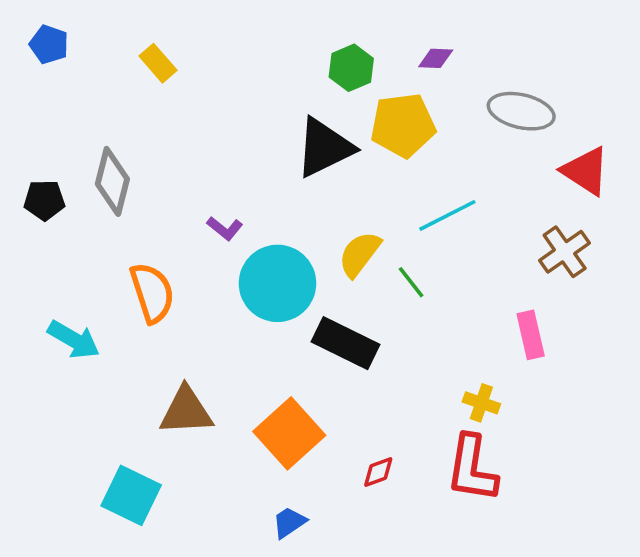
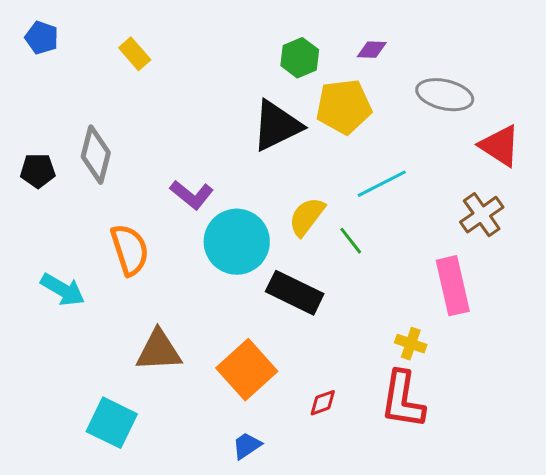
purple L-shape: (225, 228) -> (192, 195), size x1.4
pink rectangle: (531, 335) -> (453, 286), size x1.4

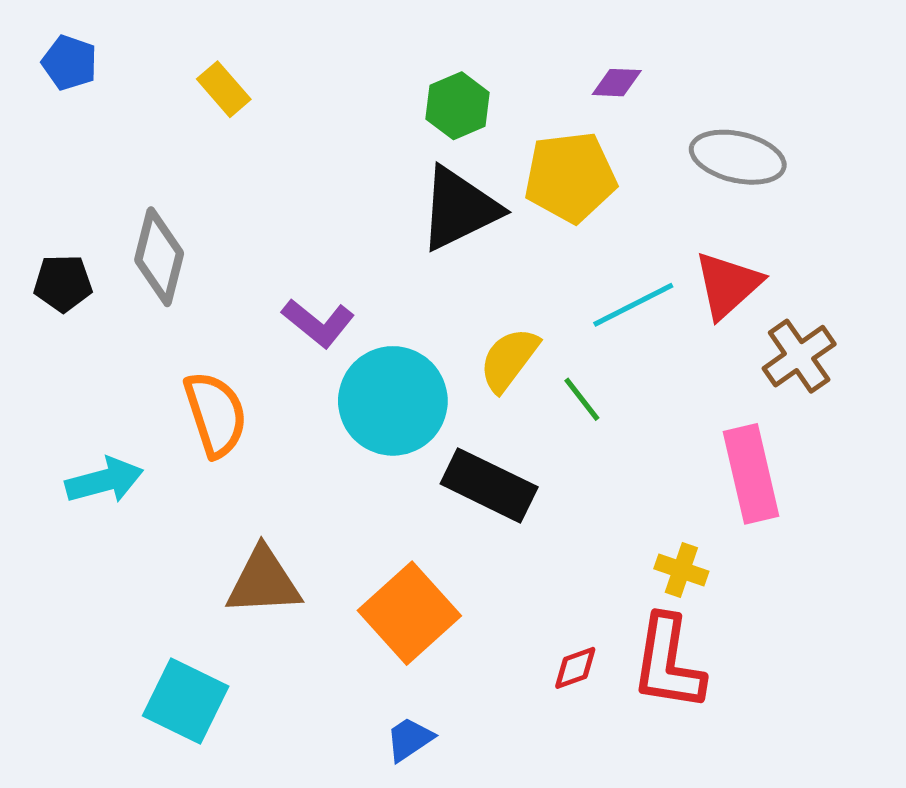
green hexagon: (300, 58) -> (458, 106), moved
red triangle: (500, 146) -> (728, 285), moved, turned 45
cyan arrow: (63, 290) -> (104, 480), turned -45
red diamond: (323, 403) -> (575, 668), moved

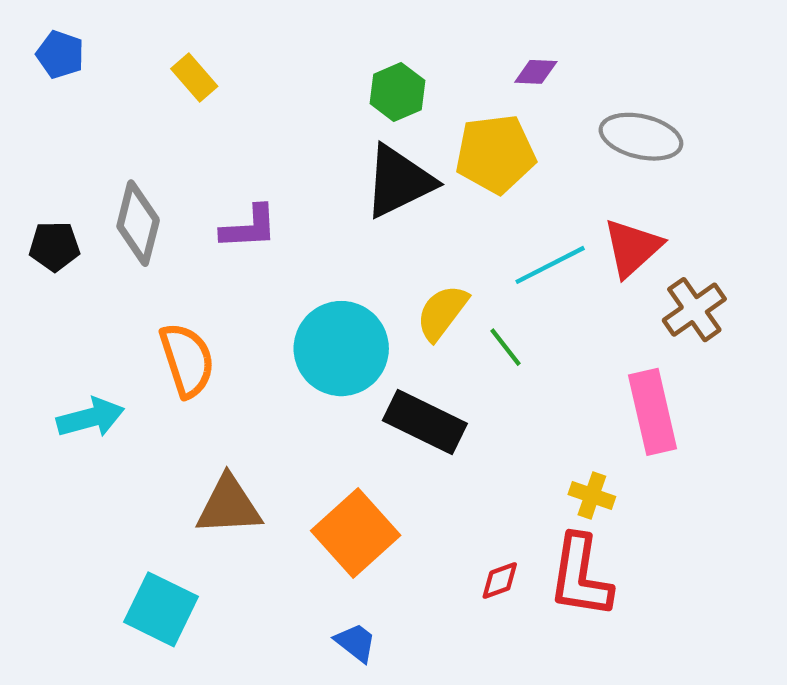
purple L-shape: (318, 323) -> (249, 227), moved, turned -42
blue trapezoid: (409, 739) -> (356, 642), turned 72

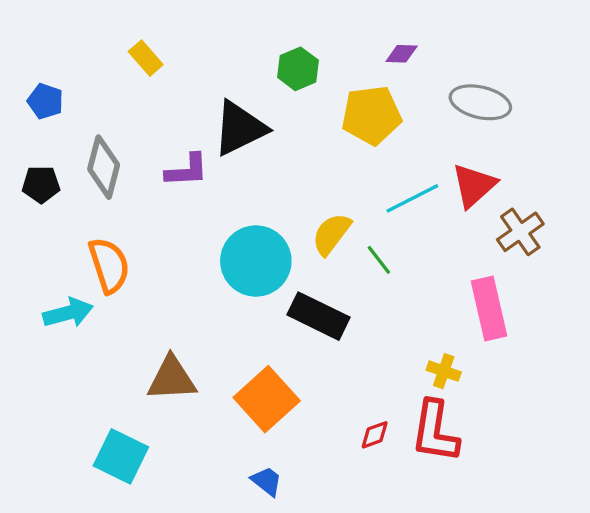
blue pentagon: (60, 55) -> (45, 101), moved
black triangle: (399, 181) -> (240, 128), moved
orange semicircle: (187, 360) -> (109, 265), moved

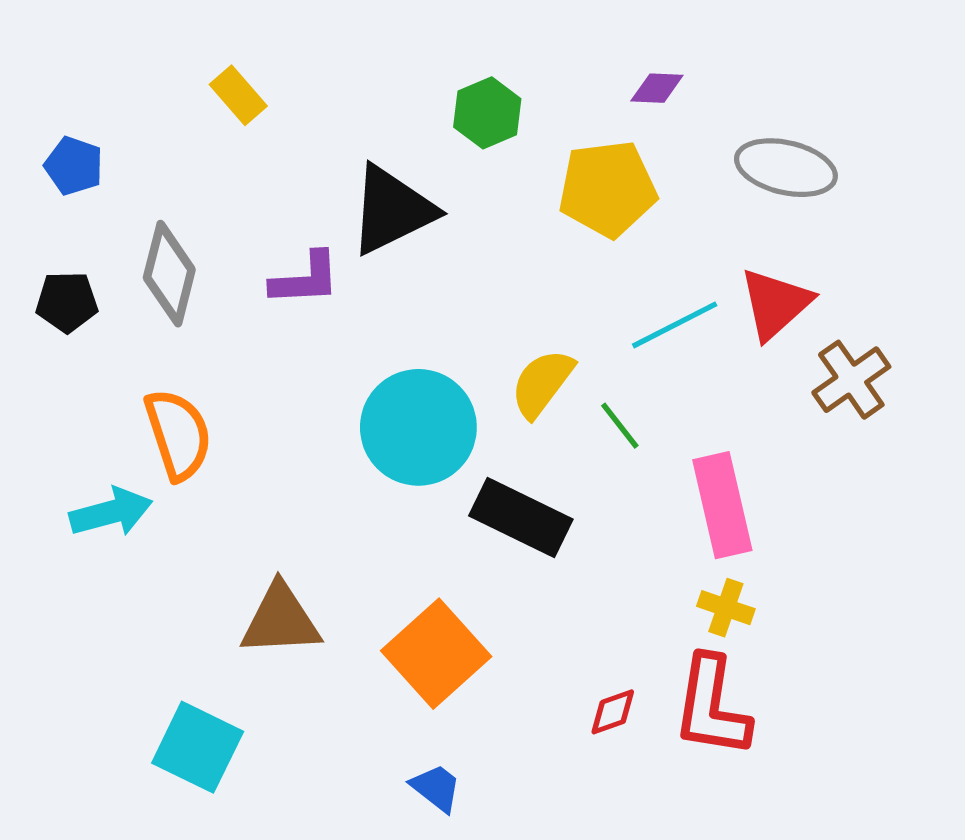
pink rectangle: (489, 308) -> (722, 505), moved

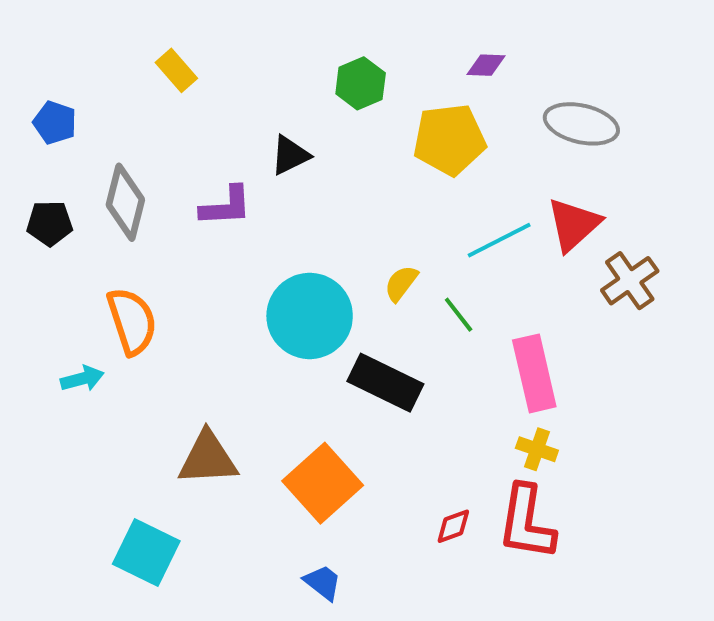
black triangle: (392, 210) -> (290, 155), size x0.6
yellow semicircle: (542, 383) -> (401, 283), size x0.7
cyan arrow: (111, 512) -> (82, 379), size x0.7

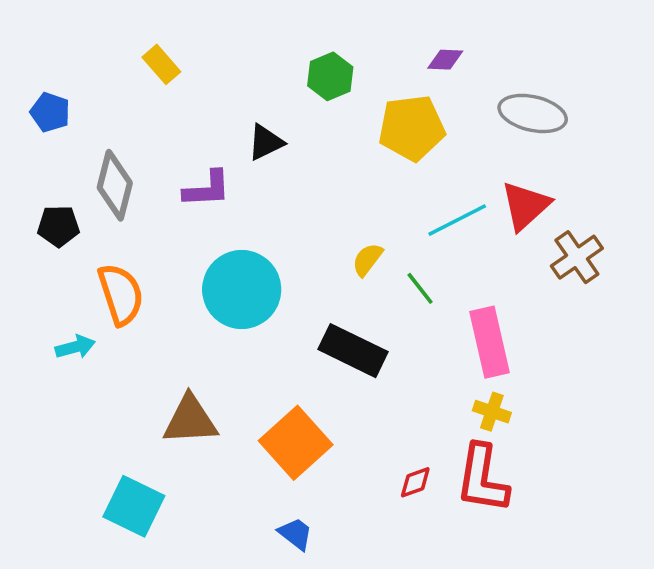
black pentagon: (50, 223) -> (58, 226), moved
cyan circle: (310, 316) -> (242, 289), moved

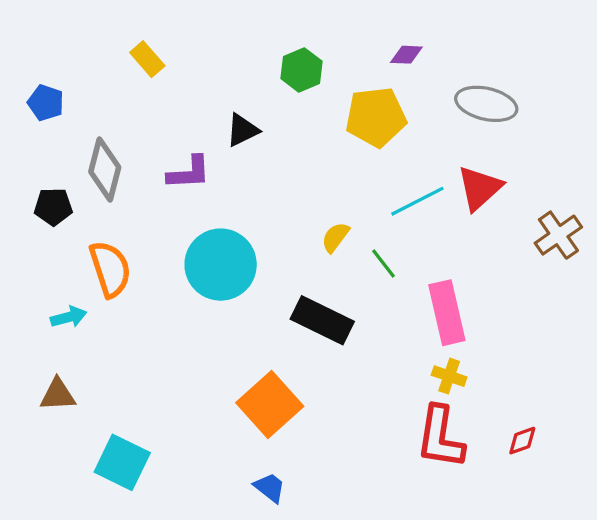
brown cross: (577, 257) -> (558, 235), moved
brown triangle: (190, 420) -> (58, 395), moved, size x0.7
red diamond: (415, 482) -> (522, 441), moved

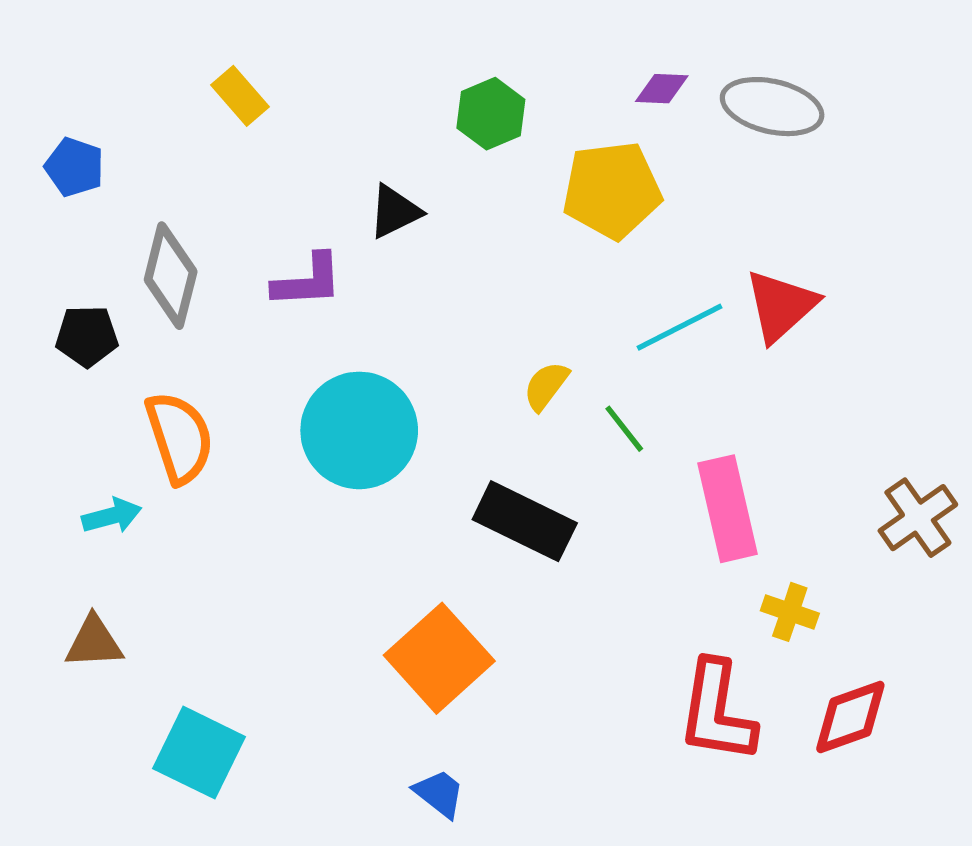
gray ellipse: (486, 104) -> (772, 107), moved
brown cross: (558, 235) -> (918, 518), moved
yellow cross: (449, 376) -> (790, 612), moved
red diamond: (522, 441) -> (850, 717), size x1.6

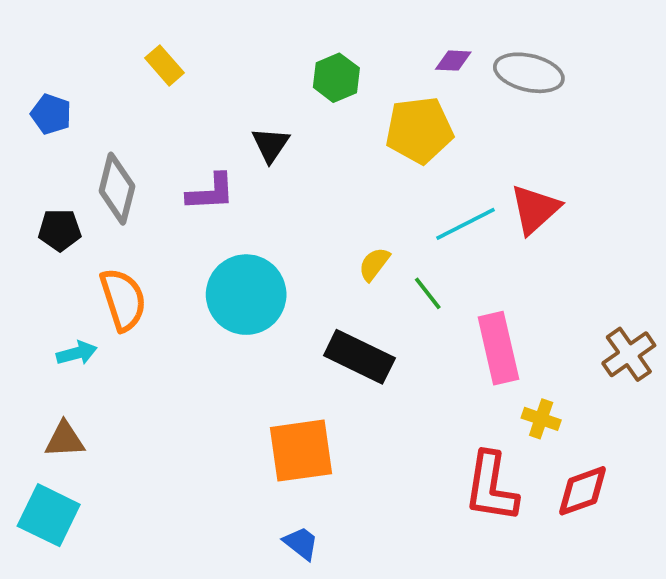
black triangle: (395, 212) -> (271, 145), turned -30
orange square: (439, 658) -> (301, 451), turned 34
cyan square: (199, 753) -> (49, 515), moved

